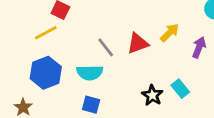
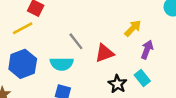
red triangle: (138, 43) -> (104, 53), moved
purple arrow: (199, 47) -> (147, 50), moved

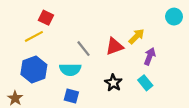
red triangle: (104, 53) -> (114, 46), moved
black star: (117, 84) -> (113, 83), moved

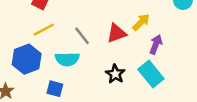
yellow line: (34, 36) -> (44, 30), moved
cyan rectangle: (145, 83) -> (151, 74), size x1.5
blue square: (71, 96) -> (55, 89), moved

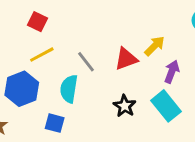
cyan semicircle: (67, 59) -> (69, 89), turned 100

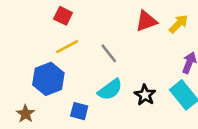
yellow arrow: (155, 46) -> (179, 24), moved
red triangle: (126, 59) -> (146, 21), moved
cyan semicircle: (69, 89) -> (110, 90), moved, turned -135

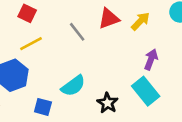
gray line: (109, 53) -> (77, 32), moved
black star: (145, 95) -> (107, 103), moved

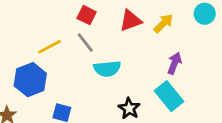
red square: (27, 13) -> (87, 15), moved
gray line: (77, 32) -> (85, 43), moved
cyan semicircle: (73, 86) -> (107, 69), moved, turned 30

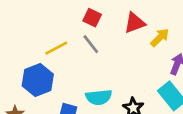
yellow arrow: (163, 23) -> (160, 38), moved
cyan semicircle: (107, 69) -> (99, 97), moved

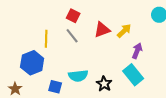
red triangle: (135, 23) -> (102, 30), moved
yellow line: (56, 48) -> (46, 39), turned -60

